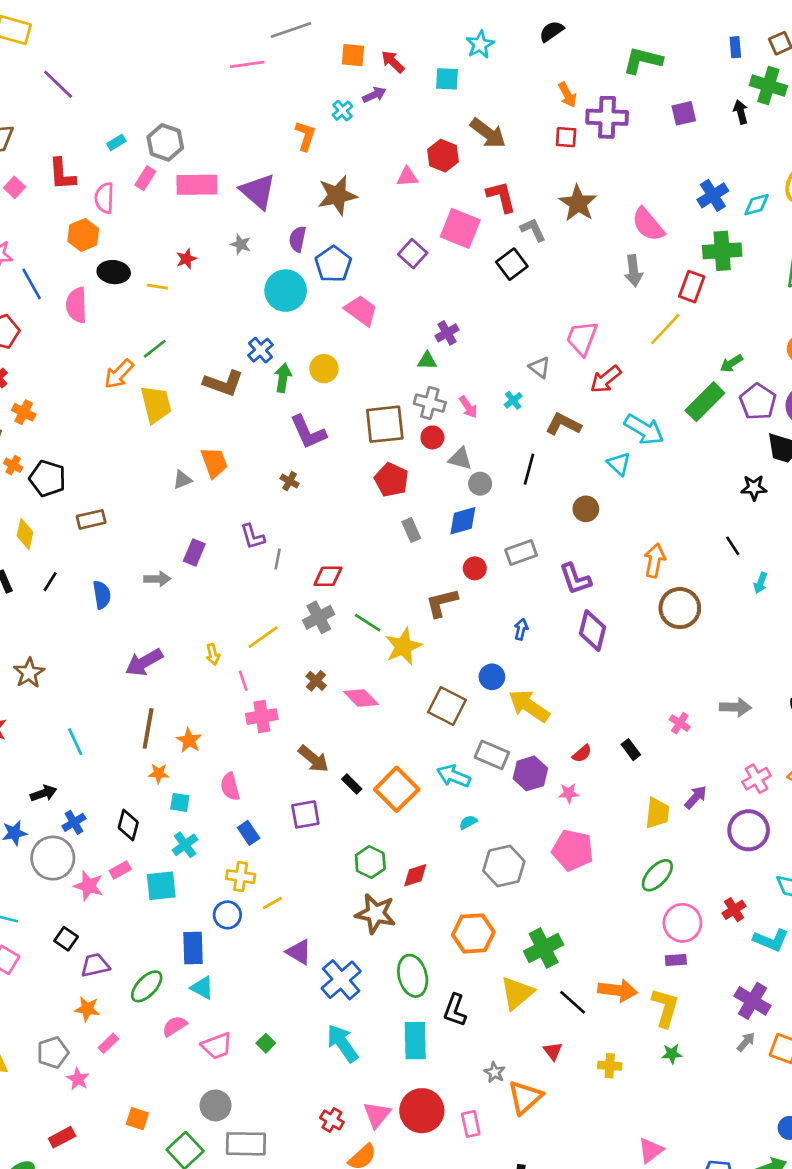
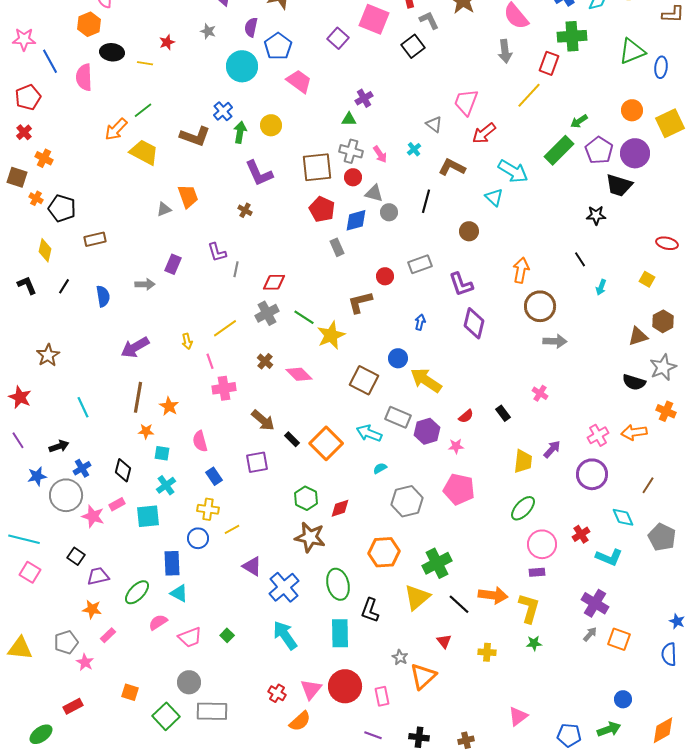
yellow trapezoid: (156, 404) -> (144, 152), turned -48
blue diamond: (463, 521) -> (356, 220), moved
gray arrow: (735, 707) -> (555, 341), moved

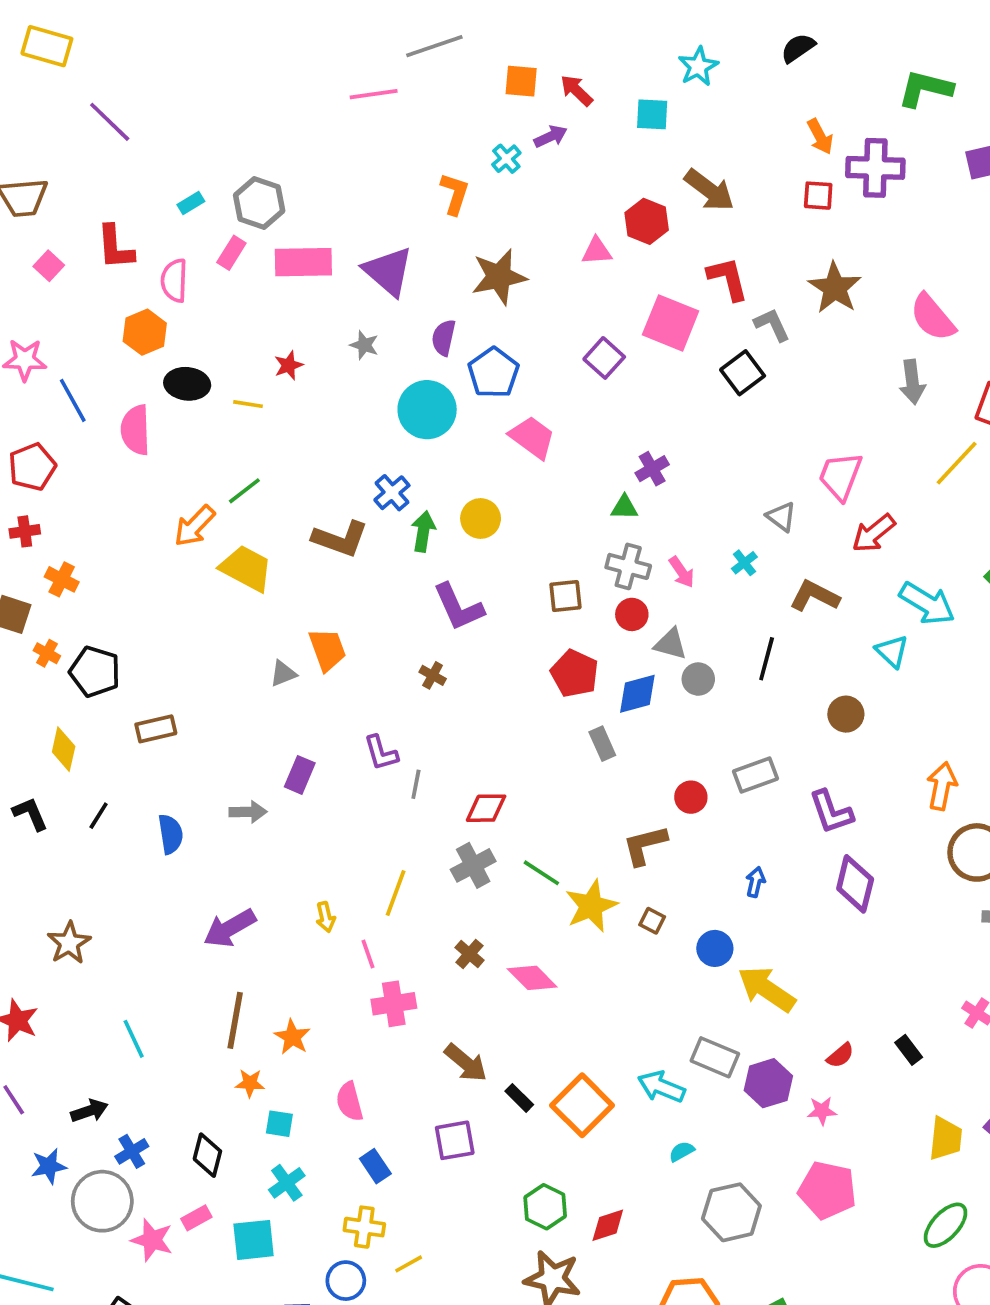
red cross: (24, 132) -> (25, 531), turned 35
brown square: (317, 167) -> (565, 596), size x0.6
yellow line: (225, 328) -> (396, 893), turned -35
brown square: (364, 380) -> (652, 921), moved, size x0.5

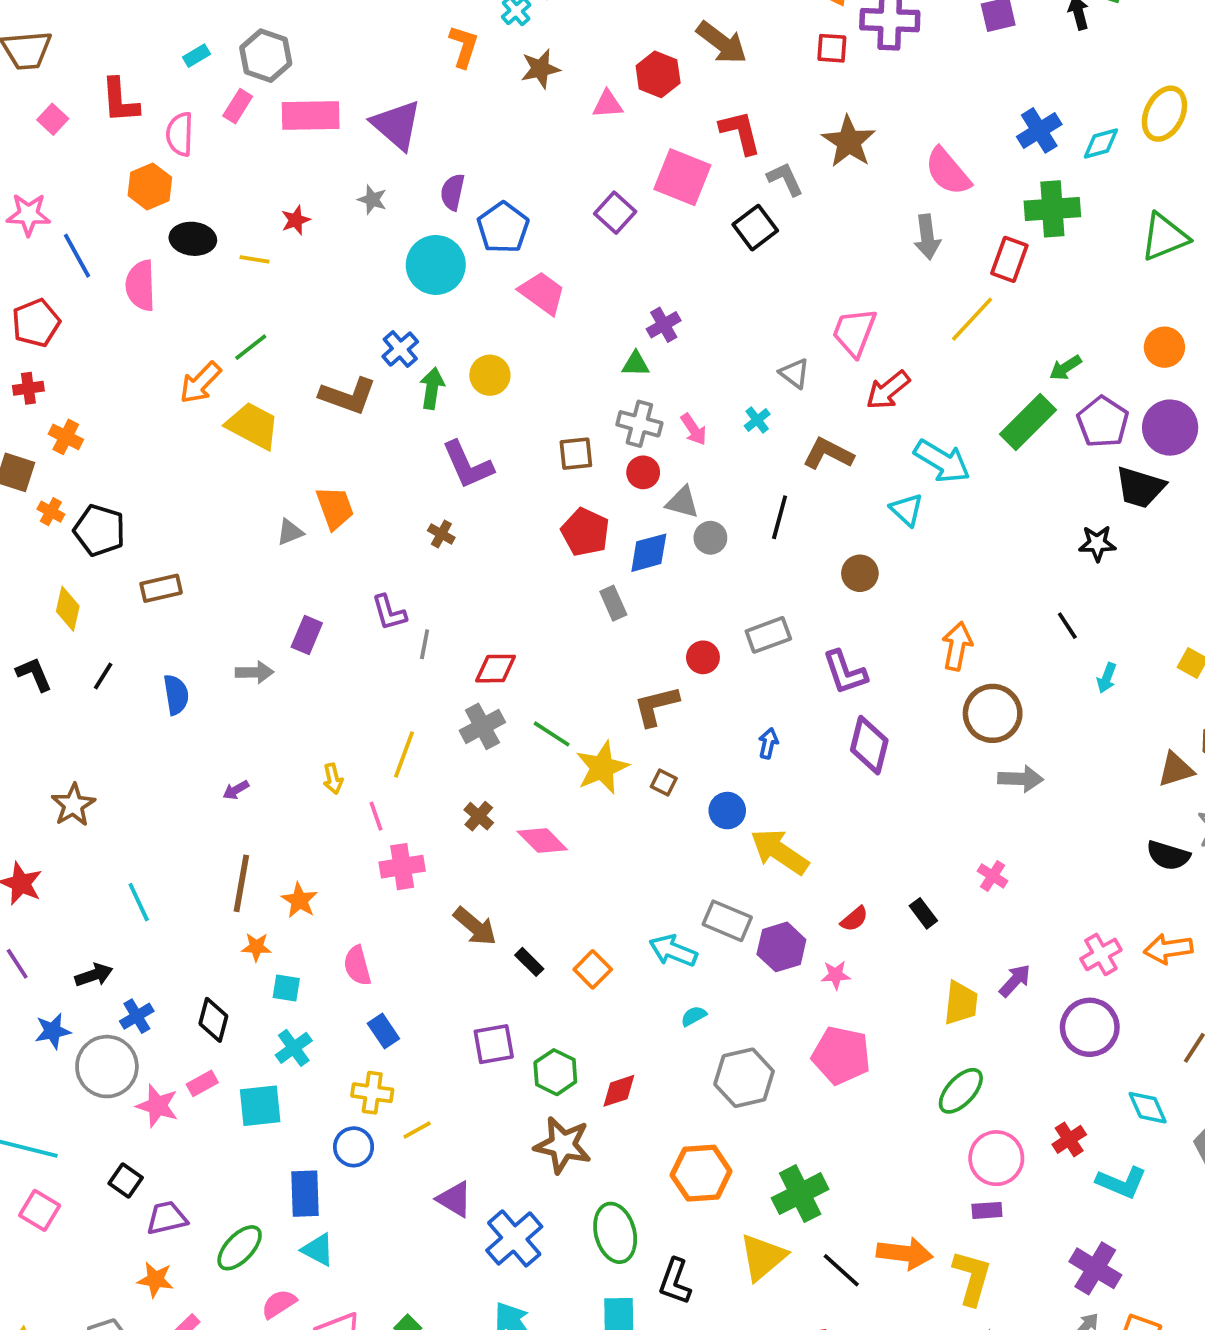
brown star: (499, 277) -> (540, 69), moved, size x0.7
purple arrow: (230, 928) -> (236, 790), size x0.5
orange square: (582, 1105) -> (593, 969), size x0.6
purple square: (455, 1140) -> (494, 1044), moved

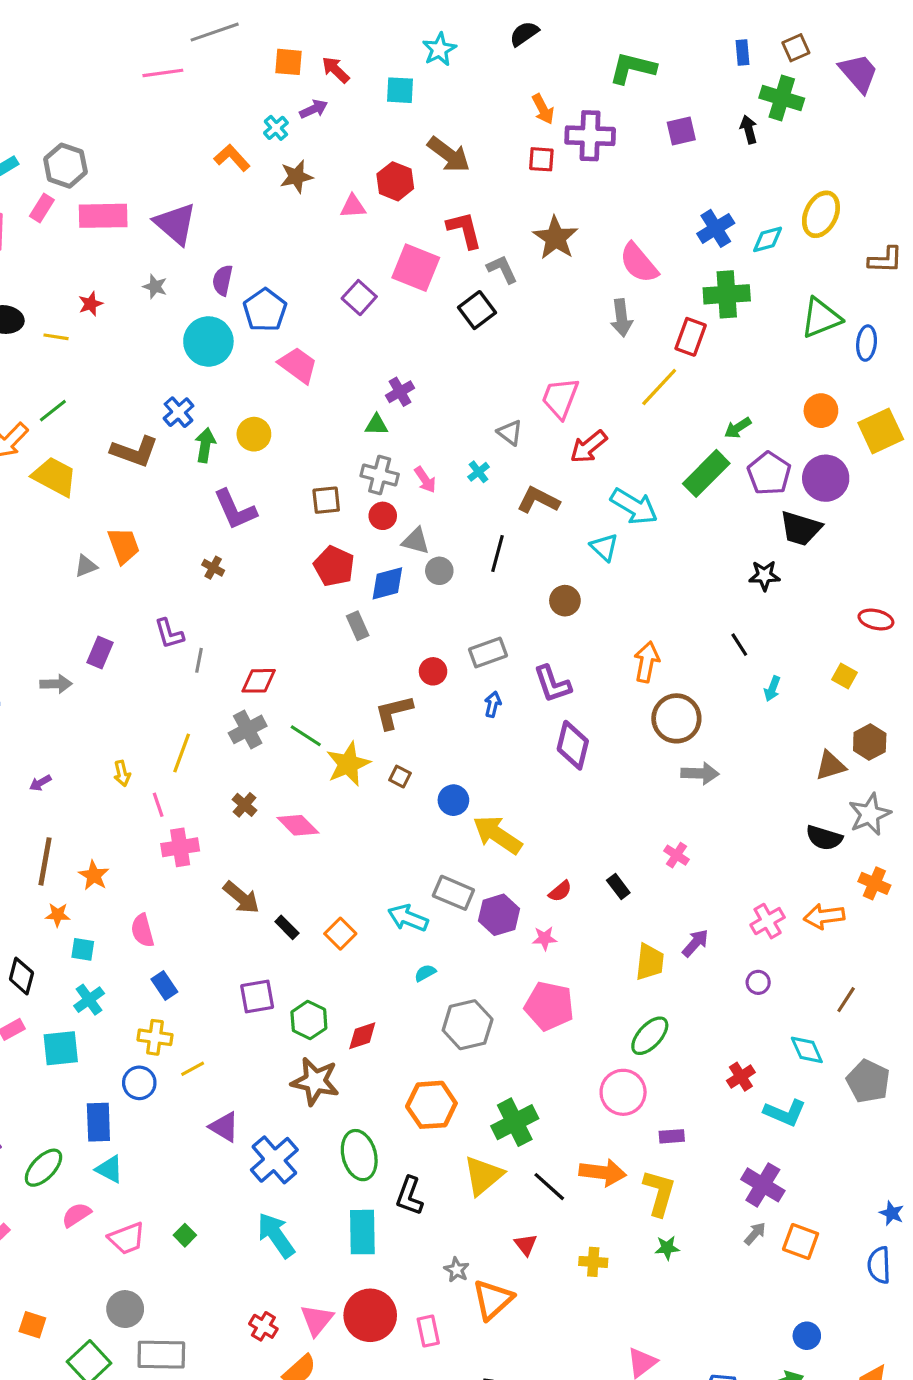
orange L-shape: (464, 46) -> (232, 158), turned -60
blue arrow: (768, 743) -> (493, 704), moved
purple circle: (1090, 1027) -> (758, 982), size x0.5
pink circle: (996, 1158) -> (623, 1092), moved

